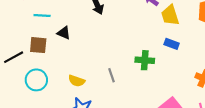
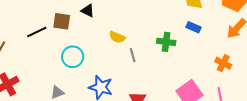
cyan circle: (36, 80) -> (73, 57), moved
yellow semicircle: (77, 81) -> (117, 37), moved

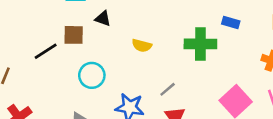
green cross: (166, 42) -> (200, 44), size x1.4
gray line: (133, 55) -> (168, 89), moved, turned 72

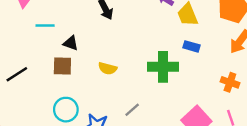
brown square: (74, 35) -> (62, 66), moved
cyan circle: (92, 75) -> (66, 110), moved

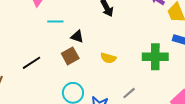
brown square: (62, 66) -> (70, 56), turned -30

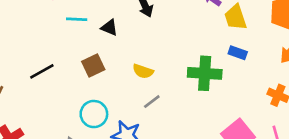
black triangle: (77, 37) -> (109, 28), moved
gray line: (129, 93) -> (152, 102), moved

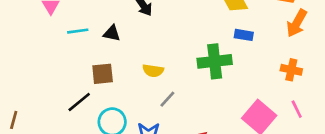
brown square: (93, 65) -> (103, 74), turned 30
black line: (42, 71) -> (79, 102), moved

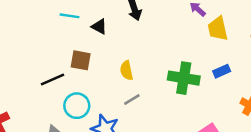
blue rectangle: (244, 35) -> (222, 71), moved, turned -49
yellow semicircle: (153, 71) -> (126, 70), turned 54

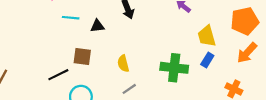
black triangle: (99, 27) -> (97, 26), turned -32
yellow trapezoid: (218, 29) -> (207, 36), moved
blue rectangle: (222, 71) -> (207, 60), turned -32

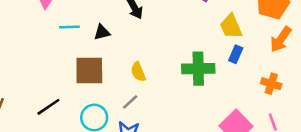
brown square: (82, 57) -> (89, 70), size x1.4
black line: (58, 75) -> (48, 107), moved
gray line: (129, 89) -> (130, 102), moved

